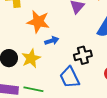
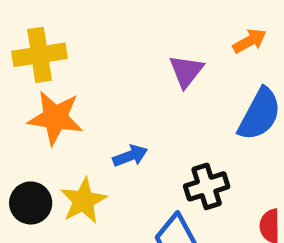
orange star: (38, 22) -> (55, 118), moved

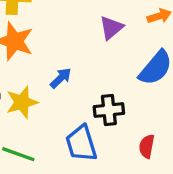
blue arrow: (130, 156) -> (61, 78), turned -35

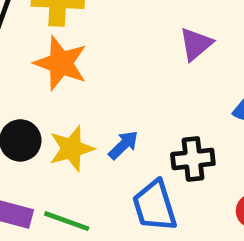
blue arrow: (61, 78) -> (123, 145), moved

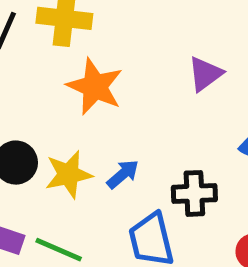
orange star: (61, 63) -> (95, 87), moved

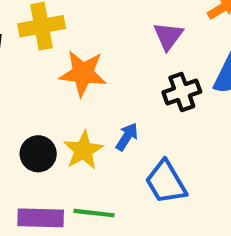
black cross: (194, 193) -> (182, 92), moved

